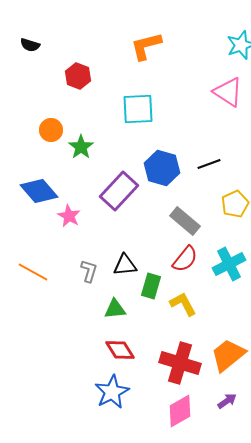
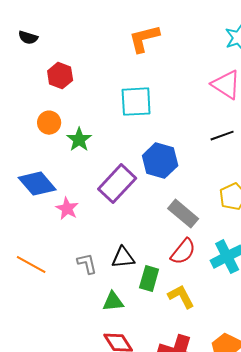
red hexagon: (78, 76) -> (60, 76), moved
black line: (209, 164) -> (222, 136), moved
gray L-shape: (89, 271) -> (87, 264), turned -30

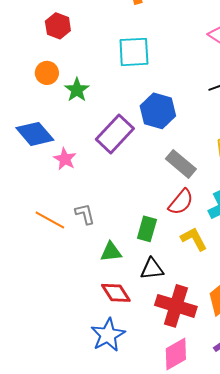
black triangle: (123, 258) -> (152, 269), moved
orange line: (31, 265) -> (50, 220), moved
yellow L-shape: (181, 297) -> (194, 239), moved

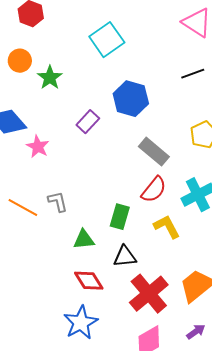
cyan square: (134, 52) -> (107, 40), turned -32
purple rectangle: (115, 134) -> (88, 122), size x0.6
red cross: (176, 306) -> (149, 294), turned 33

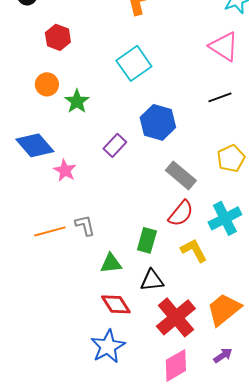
orange line: (23, 208) -> (50, 231), turned -44

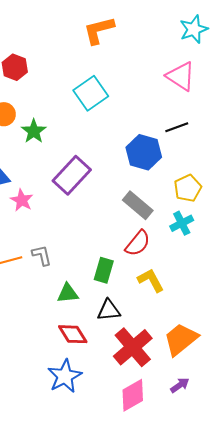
blue hexagon: (158, 122) -> (144, 152), moved
purple rectangle: (115, 145) -> (72, 175), size x1.6
cyan cross: (225, 218) -> (182, 223), moved, size x0.7

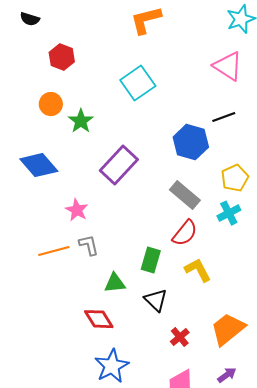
pink star: (22, 200) -> (77, 210), moved
black triangle: (109, 310) -> (156, 300), turned 50
red diamond: (73, 334) -> (99, 319), moved
red cross: (133, 347) -> (180, 337), size x0.5

